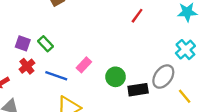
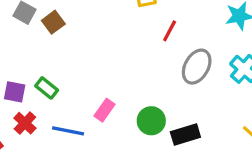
gray ellipse: (163, 77) -> (197, 67), moved

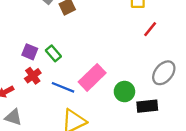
gray ellipse: (197, 67) -> (164, 73), moved
pink rectangle: (105, 110) -> (92, 77), size x1.6

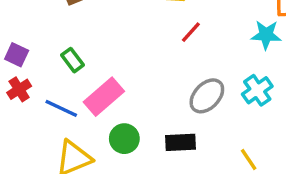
green rectangle: (53, 53) -> (72, 60), moved
green circle: (124, 92) -> (124, 139), moved

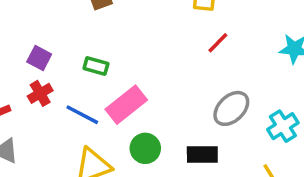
green rectangle: (72, 60) -> (96, 66), turned -40
cyan cross: (257, 90) -> (283, 126), moved

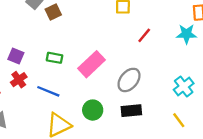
red line: (218, 43) -> (144, 35), moved
pink rectangle: (126, 105) -> (92, 64), moved
gray ellipse: (231, 108) -> (129, 80), moved

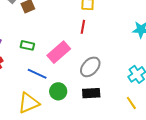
red line: (144, 35) -> (83, 27), moved, turned -32
blue line: (48, 91) -> (37, 74), moved

